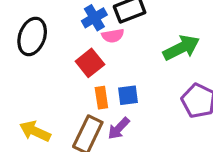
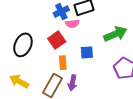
black ellipse: (32, 36) -> (23, 45), moved
blue square: (128, 95) -> (87, 52), moved
purple arrow: (119, 128) -> (72, 83), turned -35

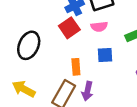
pink semicircle: (72, 24) -> (99, 27), moved
red square: (57, 40) -> (69, 28), moved

